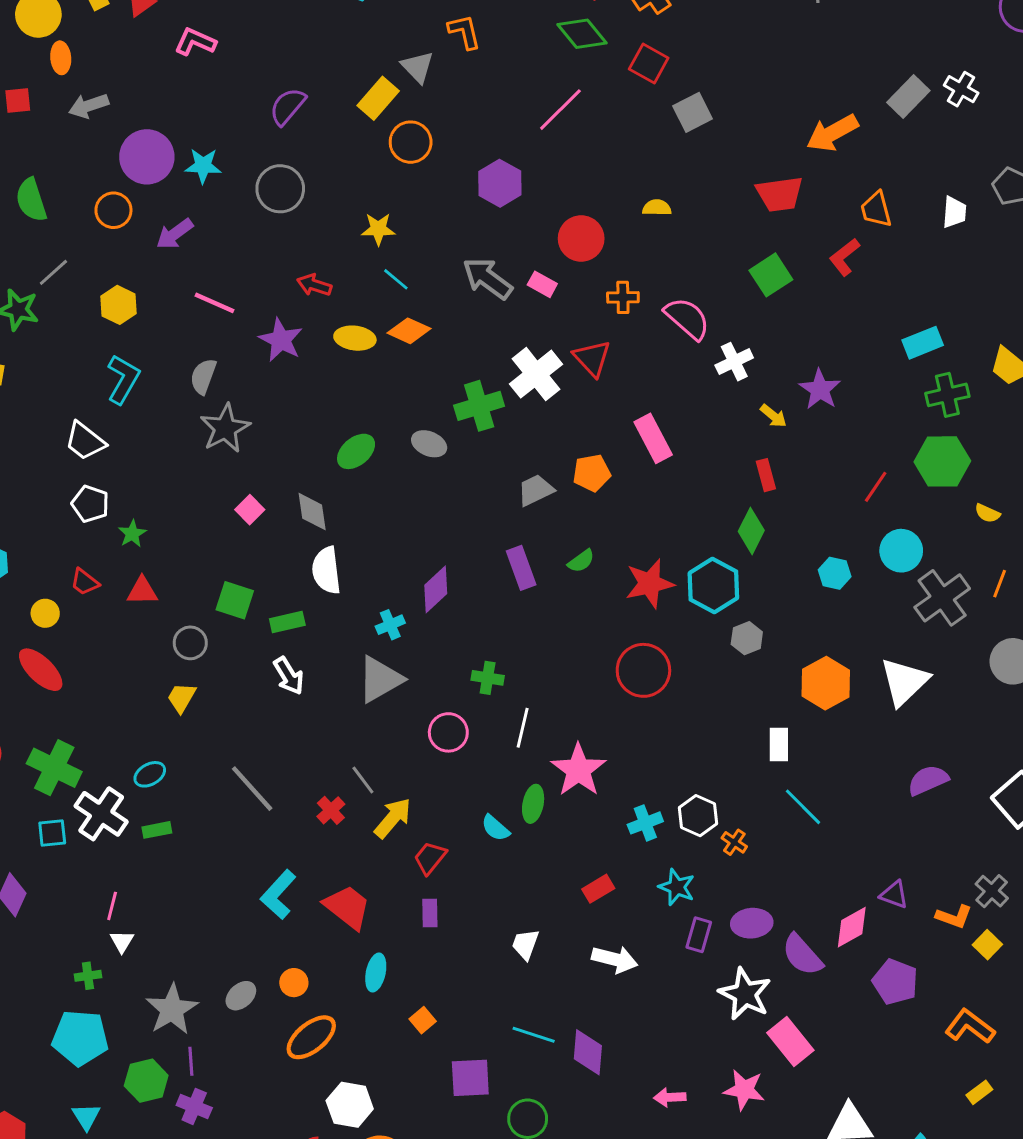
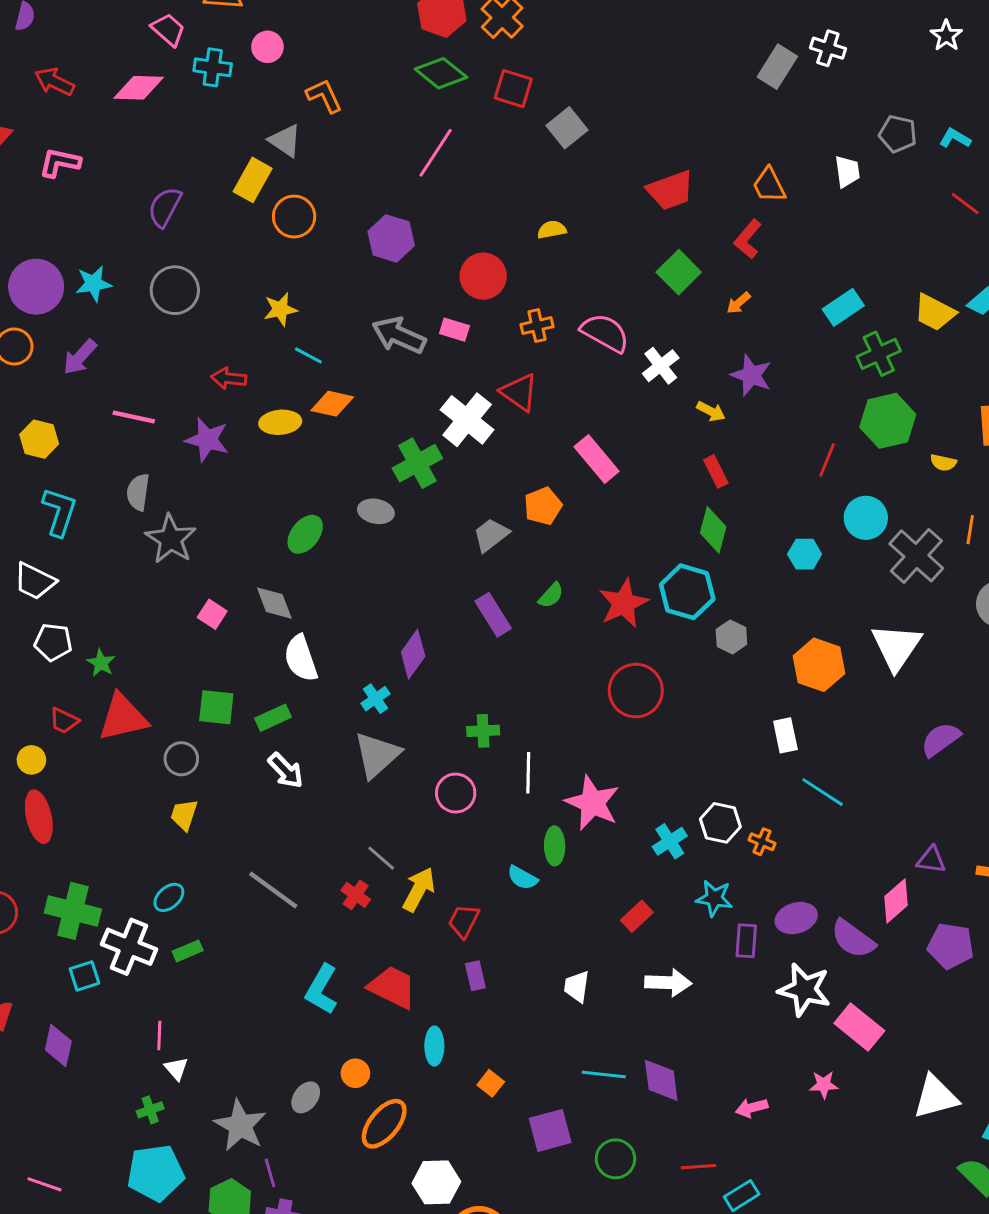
orange arrow: (832, 133) -> (739, 303), moved, size x0.5
red triangle: (142, 591) -> (123, 717), size x1.6
red ellipse: (41, 670) -> (39, 817), turned 45
pink star: (744, 1090) -> (824, 1085), size x0.7

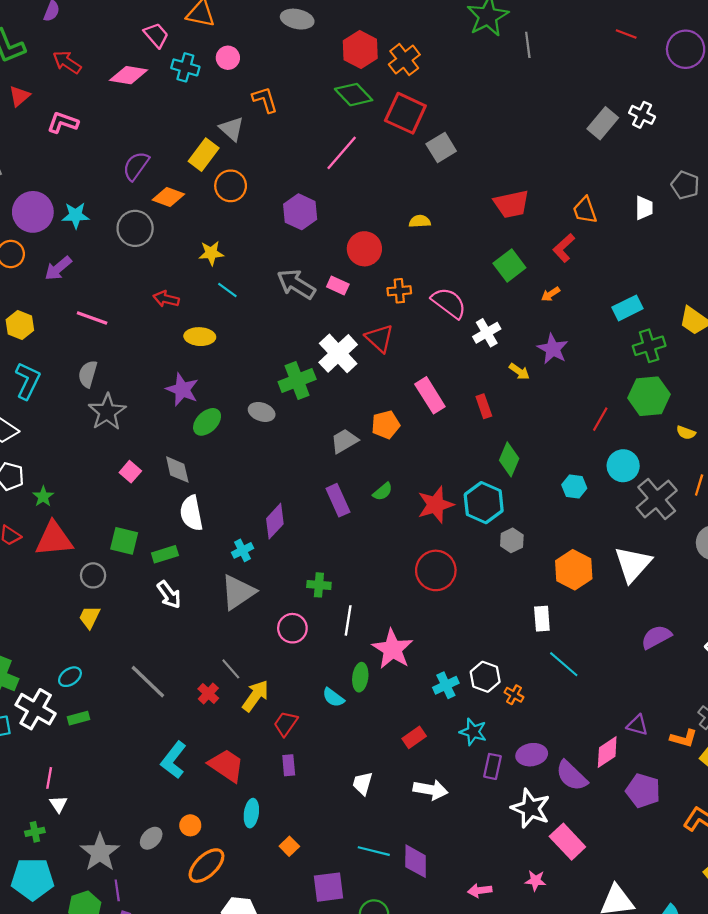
red square: (513, 89) -> (405, 113), size x1.4
orange diamond: (332, 404) -> (168, 197), moved
purple star: (207, 440) -> (182, 390), moved
red rectangle: (716, 471) -> (484, 406), moved

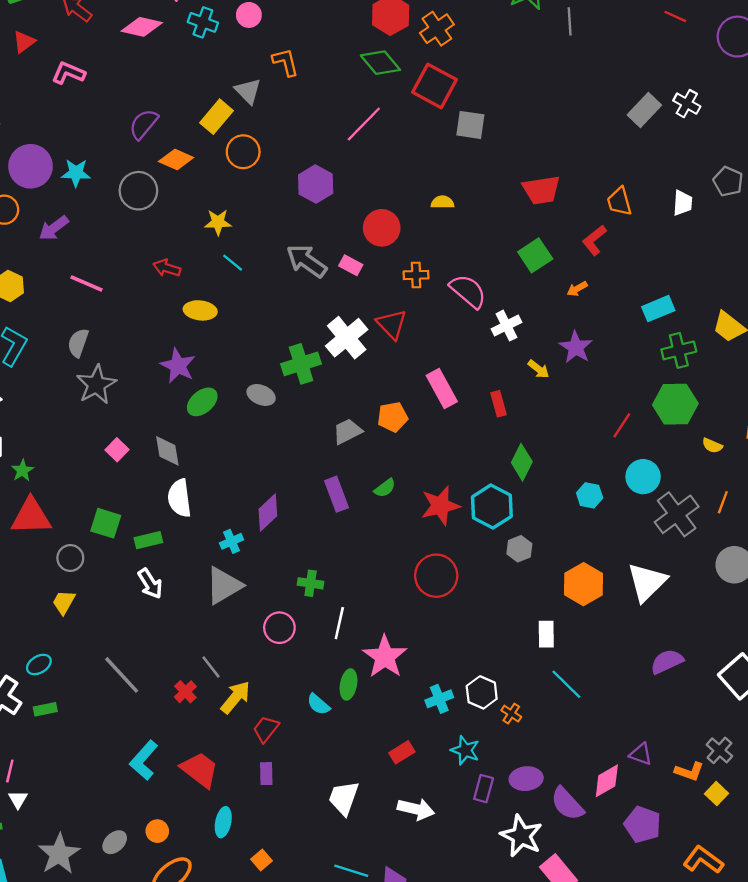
gray square: (441, 147) -> (470, 125), turned 36
white trapezoid: (362, 783) -> (344, 798), size x1.4

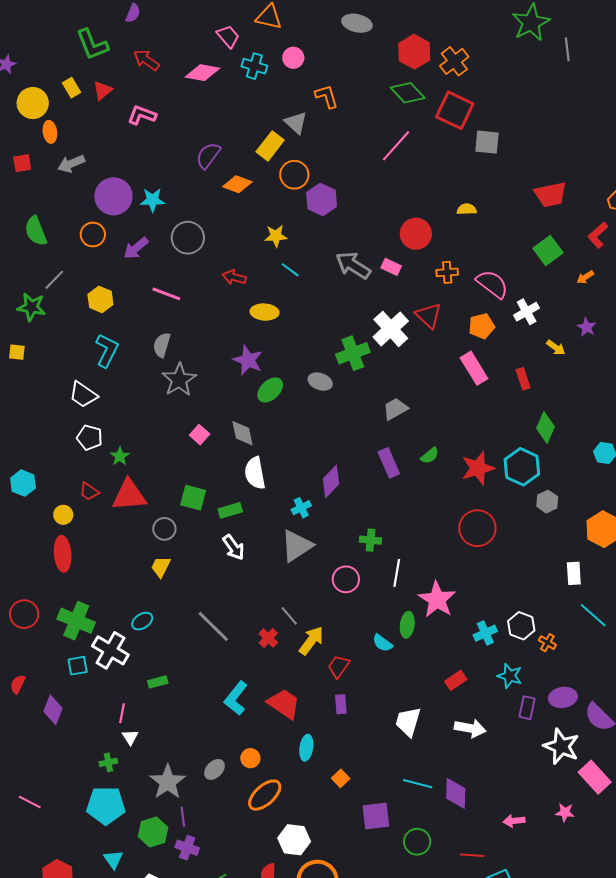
purple hexagon: (316, 184) -> (322, 200), moved
gray circle: (138, 191) -> (188, 238), moved
purple star: (576, 347) -> (587, 327), size x0.7
orange pentagon: (393, 417) -> (482, 326), moved
green rectangle: (45, 709) -> (158, 682), moved

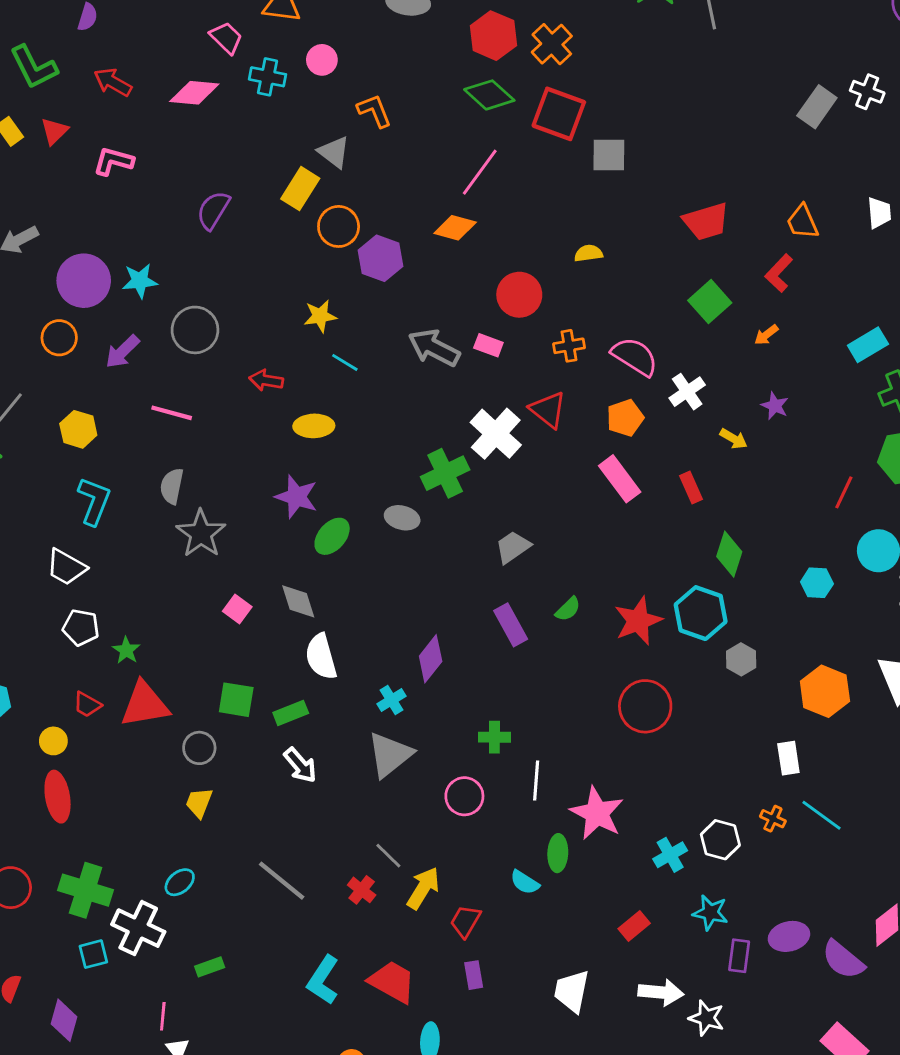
orange diamond: (237, 184) -> (455, 228), moved
orange cross: (547, 643) -> (773, 819), moved
white star: (561, 746) -> (707, 1018), moved, size x0.7

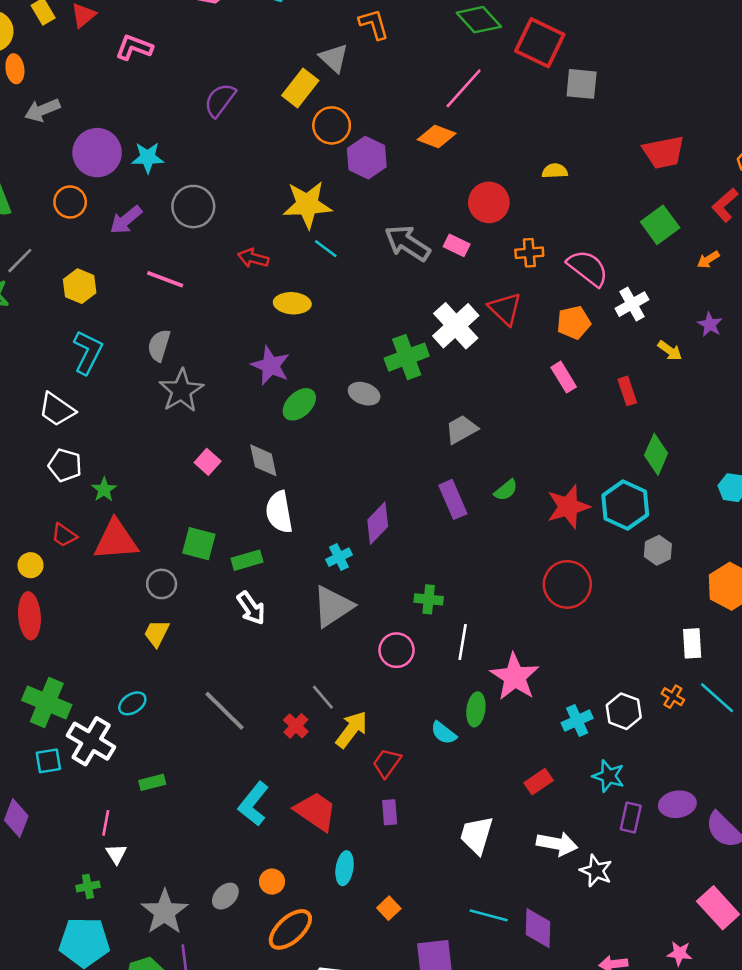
yellow star: (320, 316) -> (307, 205), size x1.6
pink rectangle: (620, 479) -> (564, 377), size x0.7

